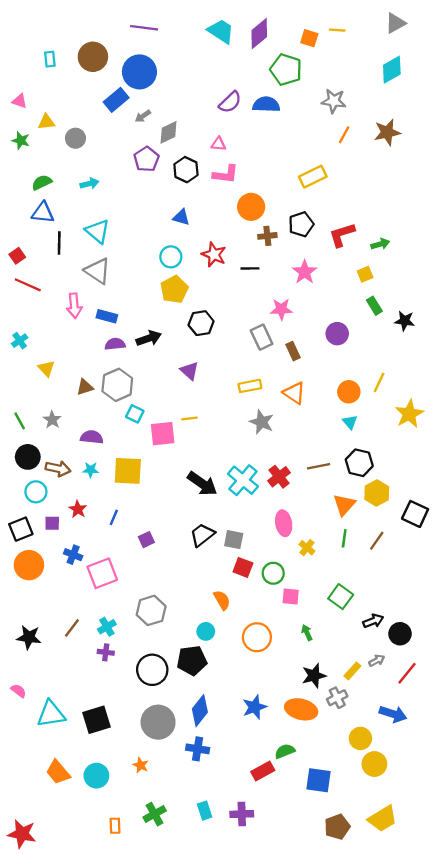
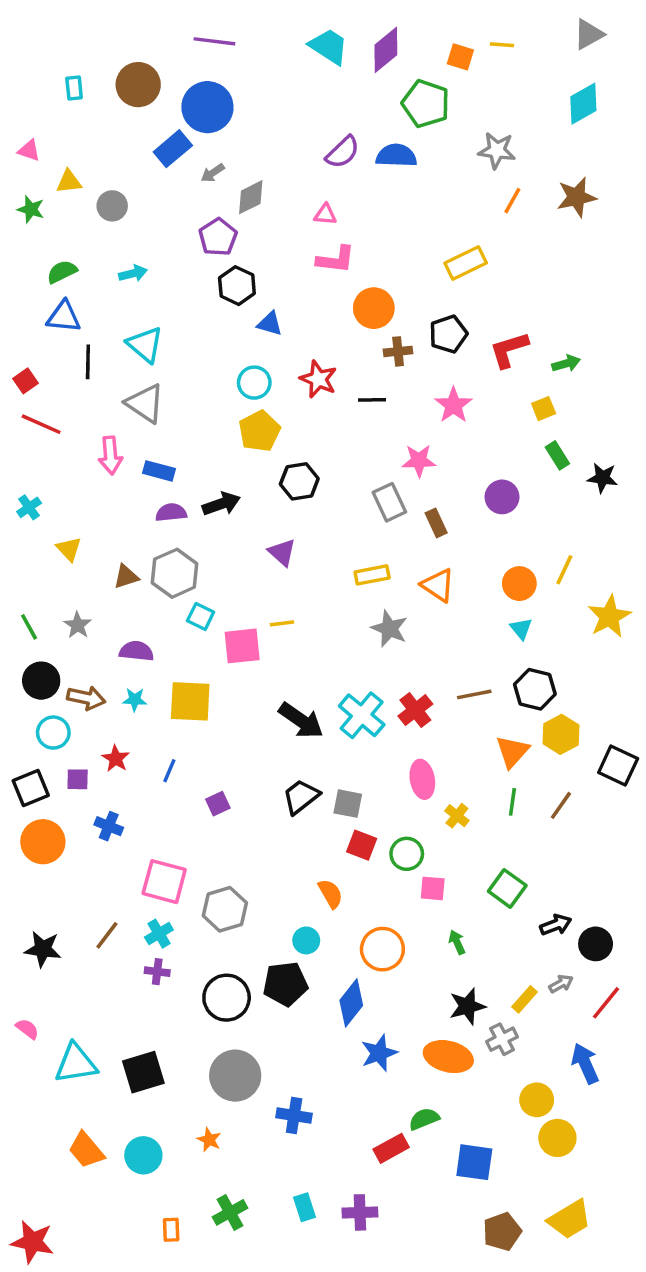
black hexagon: (186, 170) -> (237, 286), moved
pink square: (102, 573) -> (164, 882), moved, turned 36
blue diamond: (200, 711) -> (351, 1003), moved
blue arrow: (393, 714) -> (585, 1063), turned -132

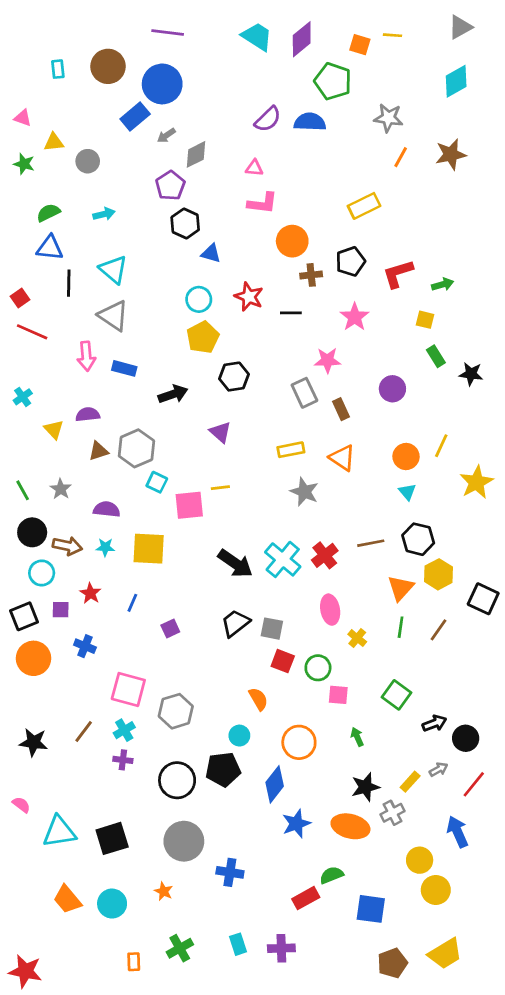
yellow square: (544, 409) -> (425, 320), turned 36
purple semicircle: (171, 513) -> (88, 415), moved

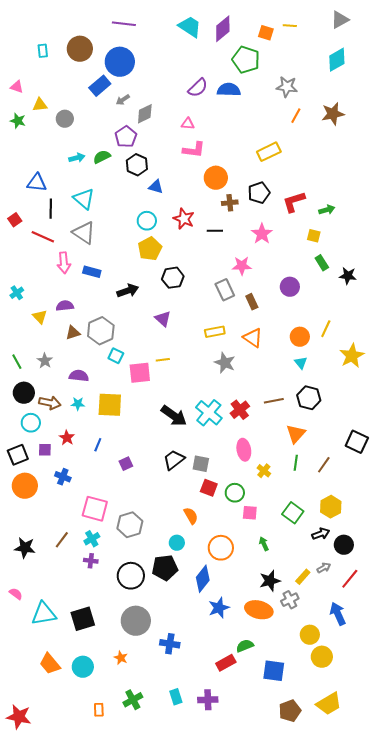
green semicircle: (48, 213) -> (102, 157), moved
red line: (32, 332) -> (43, 237), moved
yellow hexagon: (439, 574) -> (331, 507), moved

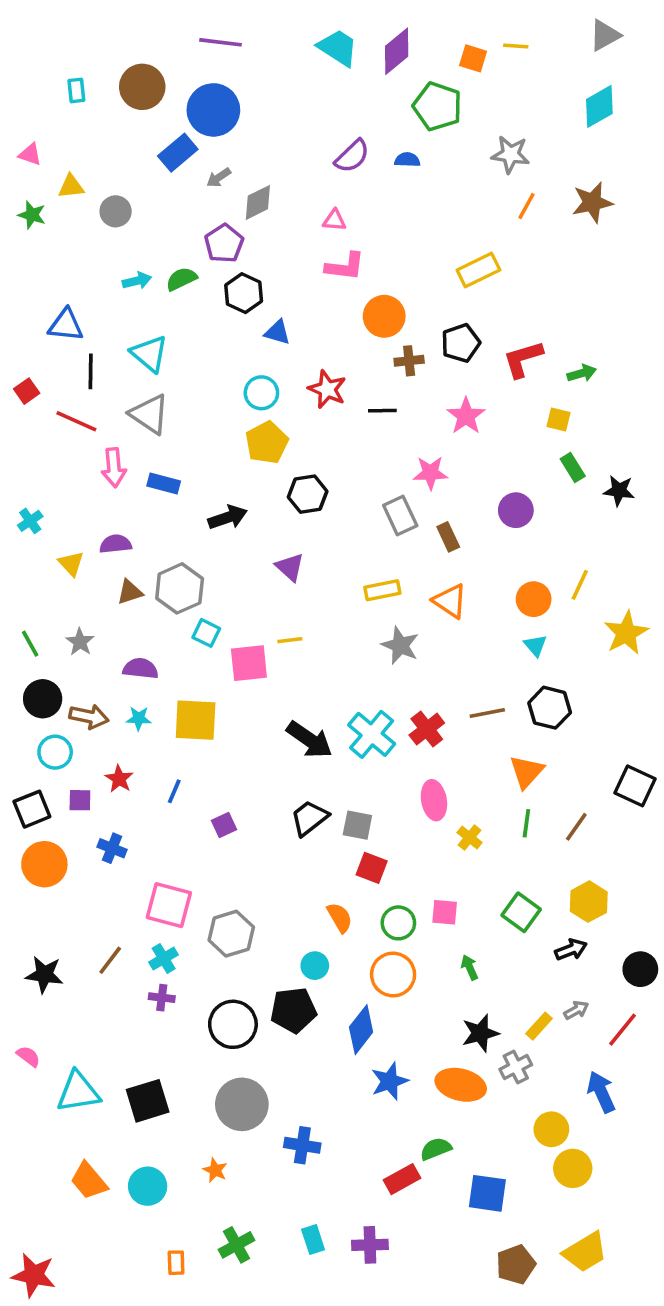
blue semicircle: (229, 90) -> (407, 160), size x0.6
green circle: (235, 493) -> (398, 923), moved
black circle: (344, 545) -> (640, 969), moved

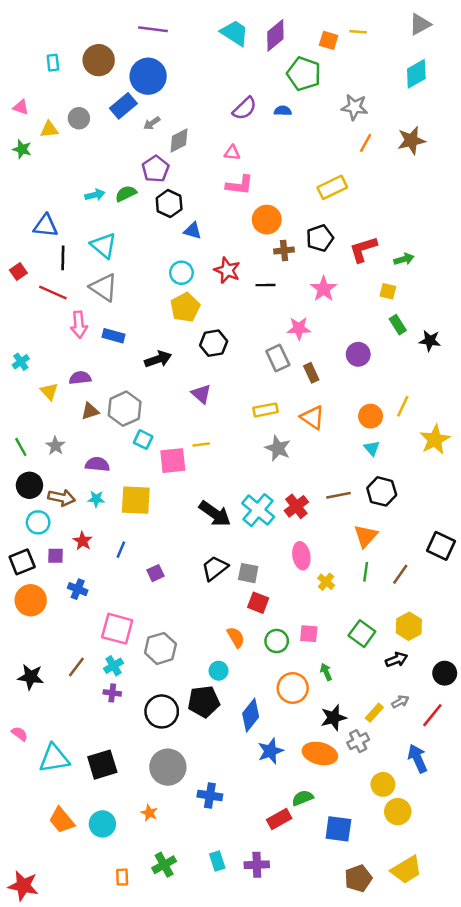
gray circle: (116, 211) -> (79, 118), moved
orange circle: (393, 975) -> (293, 688), moved

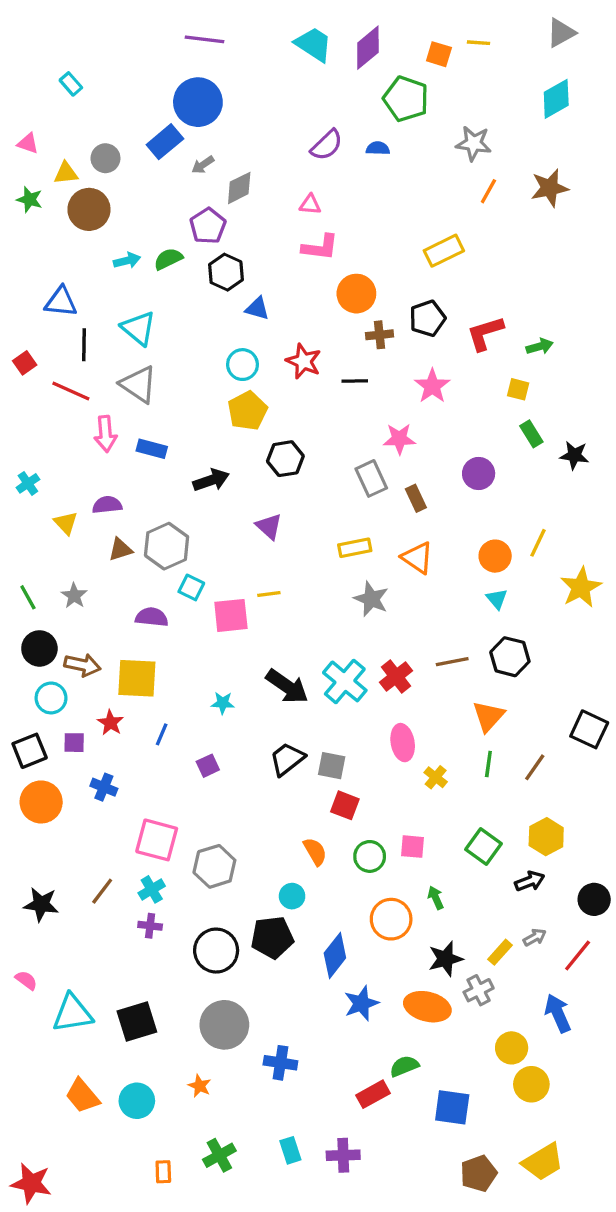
brown circle: (99, 60) -> (89, 209), moved
cyan rectangle: (53, 63) -> (71, 84), turned -35
purple semicircle: (97, 464) -> (152, 617), moved
cyan star: (96, 499) -> (223, 703), moved
yellow square: (136, 500) -> (137, 678), moved

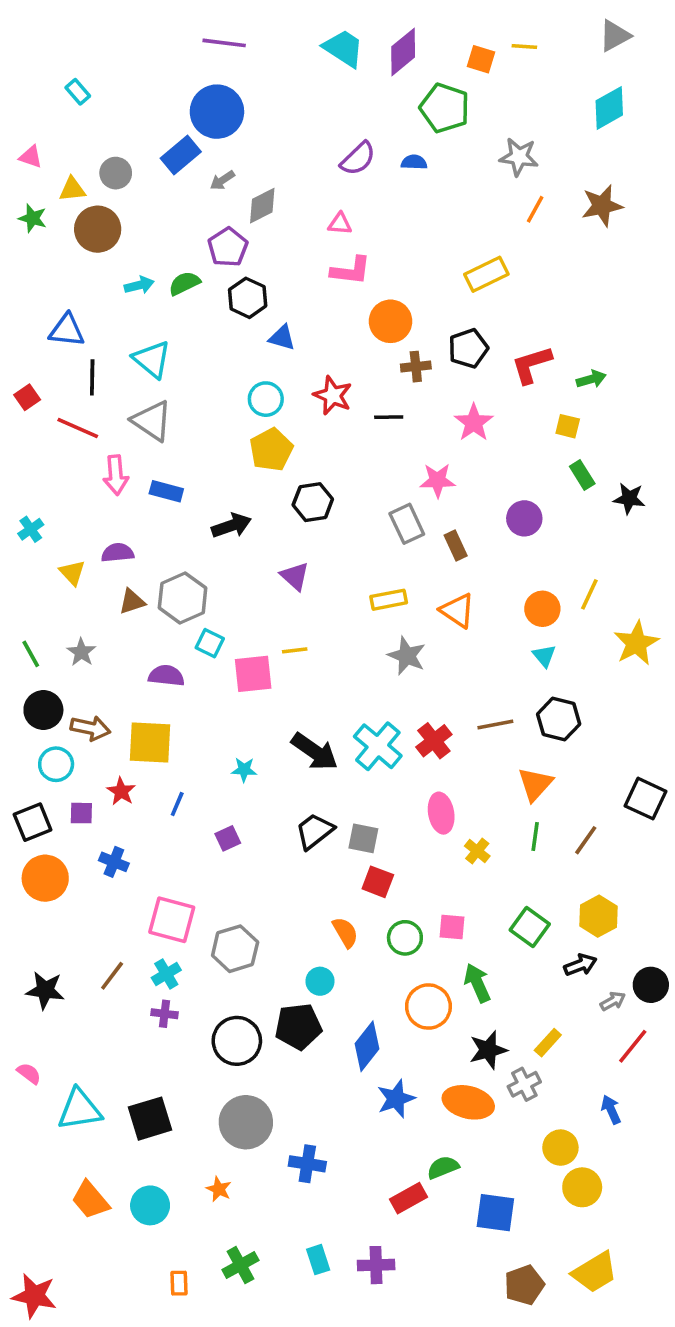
green arrow: (436, 898) -> (477, 983), size x1.5
gray arrow: (535, 937) -> (613, 1001), moved
blue arrow: (558, 1013) -> (611, 1110), size x0.7

